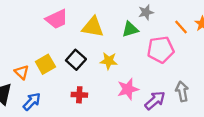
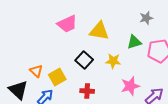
green triangle: (130, 29) -> (134, 42), moved
yellow square: (45, 64) -> (57, 77), moved

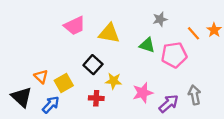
green triangle: (134, 42) -> (147, 45), turned 35
yellow star: (113, 61) -> (114, 81), moved

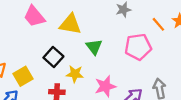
pink trapezoid: (75, 26) -> (34, 16), turned 75
green triangle: (147, 45) -> (94, 47), moved, turned 35

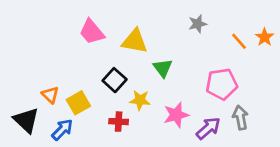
pink pentagon: (138, 47) -> (222, 84), moved

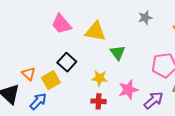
black square: (115, 80) -> (67, 62), moved
red cross: (119, 122) -> (99, 101), moved

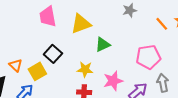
pink trapezoid: (61, 24) -> (48, 17), turned 30
yellow triangle: (95, 31) -> (81, 24), turned -30
green triangle: (118, 53) -> (103, 45), turned 42

